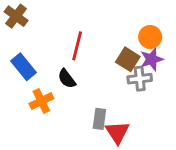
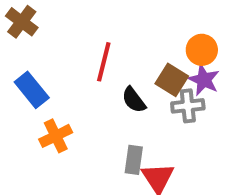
purple star: (152, 59) -> (204, 80), turned -30
black semicircle: (67, 79) -> (134, 100), moved

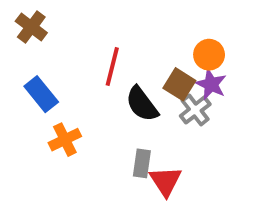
black semicircle: (134, 100) -> (142, 104), size x1.4
gray cross: (188, 106) -> (195, 110), turned -32

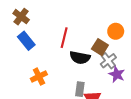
purple star: (211, 84) -> (117, 74), moved
blue rectangle: (41, 94) -> (26, 41), moved
black semicircle: (142, 104) -> (80, 58), turned -42

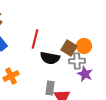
orange circle: (116, 31) -> (84, 46), moved
gray cross: (108, 61) -> (77, 61), turned 35

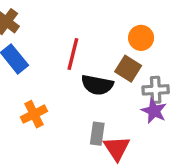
orange circle: (84, 46) -> (141, 38), moved
gray cross: (77, 61) -> (156, 90), moved

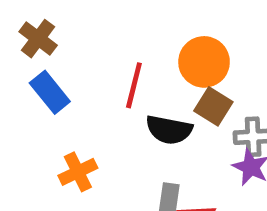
orange circle: (141, 38) -> (204, 62), moved, size x1.4

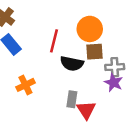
brown square: (213, 106) -> (94, 52), turned -36

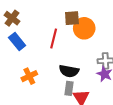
brown square: (94, 52) -> (72, 18), moved
black semicircle: (72, 64) -> (69, 71), moved

